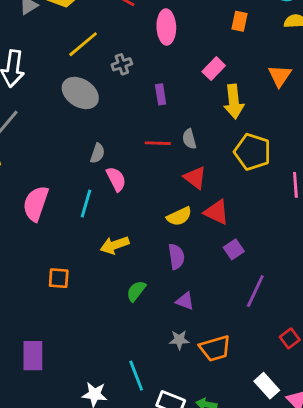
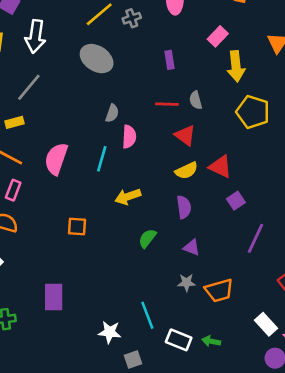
gray cross: (122, 64) -> (132, 18), moved
red triangle: (195, 178) -> (185, 135), moved
pink semicircle: (116, 179) -> (129, 137), turned 30

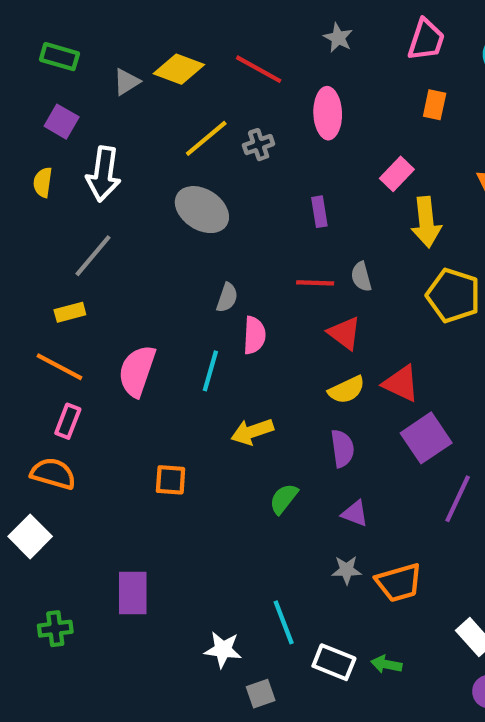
purple square: (236, 201) -> (426, 438), size x1.6

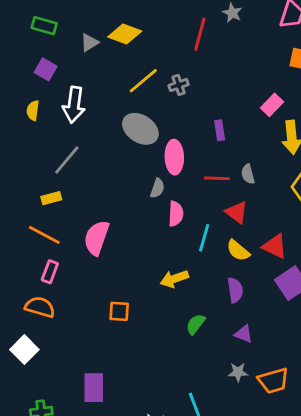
red line: (259, 69) -> (200, 34), moved, turned 76
pink ellipse: (328, 113) -> (174, 157), moved
cyan line: (210, 371) -> (204, 238), moved
yellow semicircle: (347, 390) -> (238, 250), turned 65

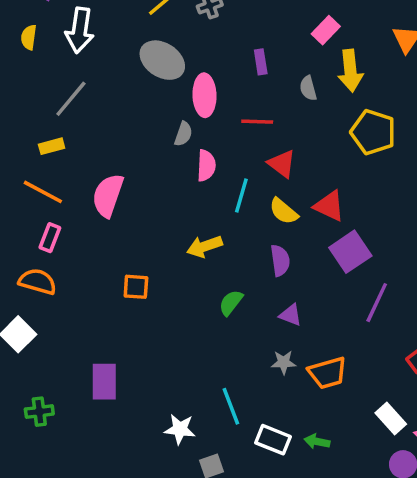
gray semicircle: (248, 174) -> (308, 88), moved

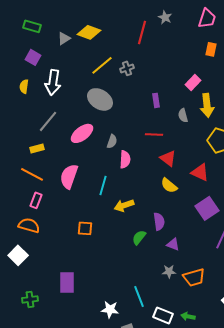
pink ellipse: (204, 95) -> (82, 133), moved, turned 55
cyan line: (241, 195) -> (103, 185), moved
red triangle: (329, 206) -> (200, 172), moved
purple semicircle: (280, 260) -> (159, 221), moved

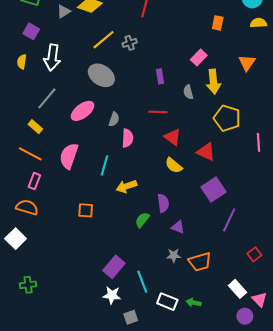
yellow rectangle: (37, 148) -> (35, 127), turned 56
purple rectangle: (67, 282) -> (114, 267), moved, turned 40

